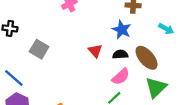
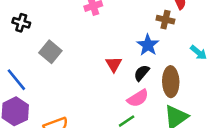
black semicircle: (120, 54) -> (142, 73), turned -56
brown ellipse: (147, 58) -> (171, 82), turned 30

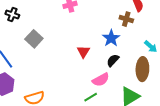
black semicircle: (142, 73) -> (113, 60), moved
brown ellipse: (171, 82) -> (142, 69), moved

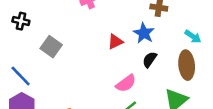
red triangle: (83, 52) -> (115, 42), moved, turned 40
pink semicircle: (101, 80) -> (126, 83), moved

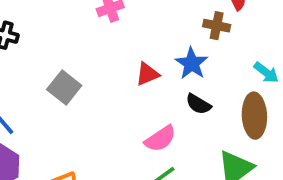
gray square: (51, 47) -> (64, 87), moved
black semicircle: (150, 60) -> (198, 104), turned -98

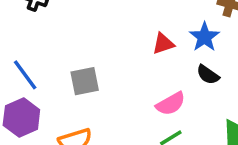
gray square: (64, 87) -> (85, 81), moved, turned 36

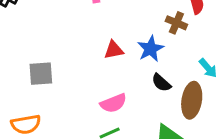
black semicircle: (208, 75) -> (161, 83), moved

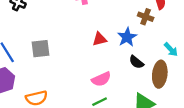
gray square: (41, 74) -> (41, 49), moved

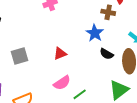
red triangle: (100, 39) -> (60, 54), moved
pink semicircle: (101, 79) -> (62, 83), moved

